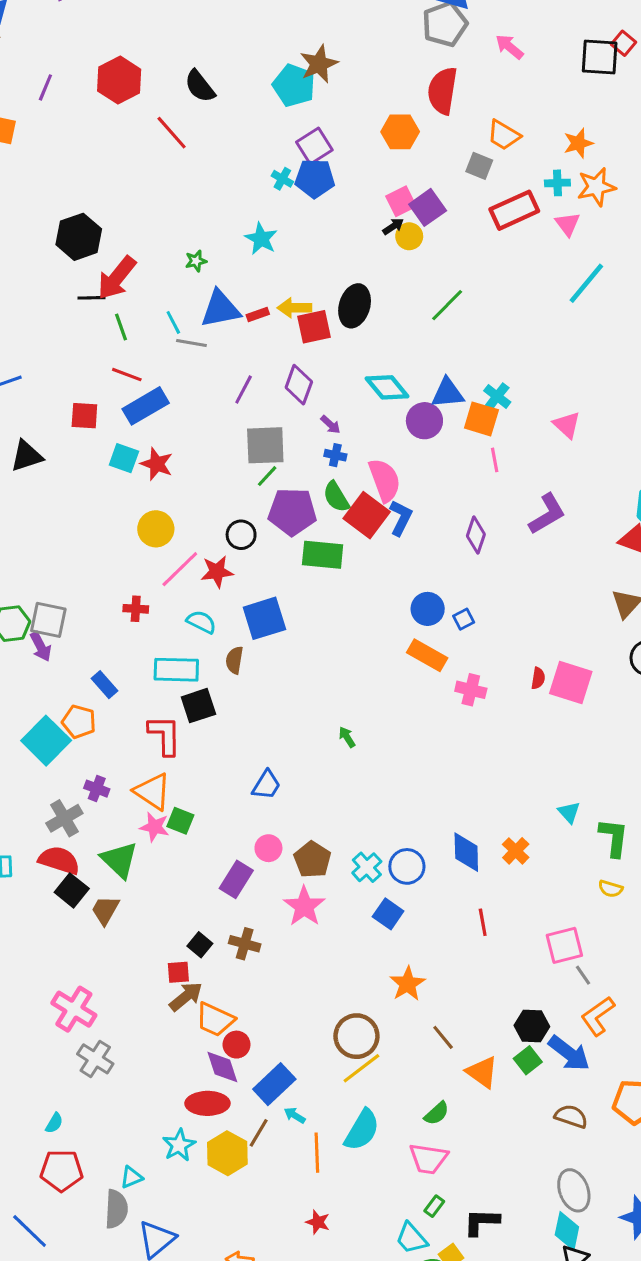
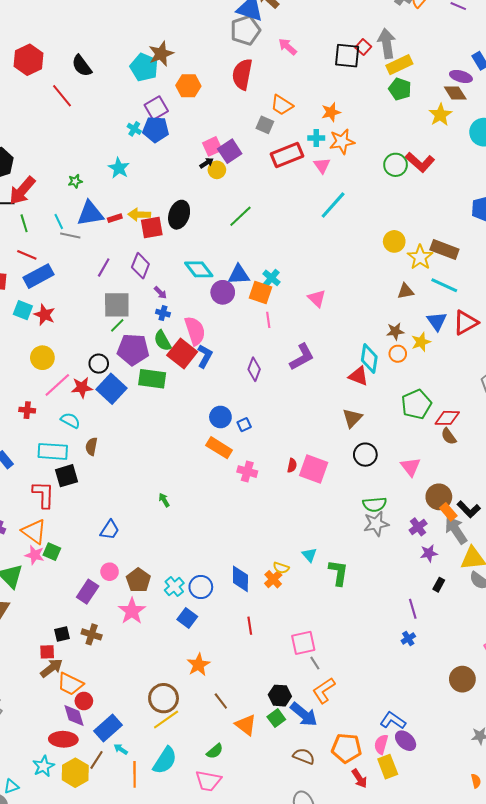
orange hexagon: (400, 132) -> (188, 86), moved
blue square: (264, 618) -> (112, 389), moved, turned -32
yellow semicircle: (610, 889) -> (281, 568), moved
black square: (200, 945) -> (62, 634), turned 35

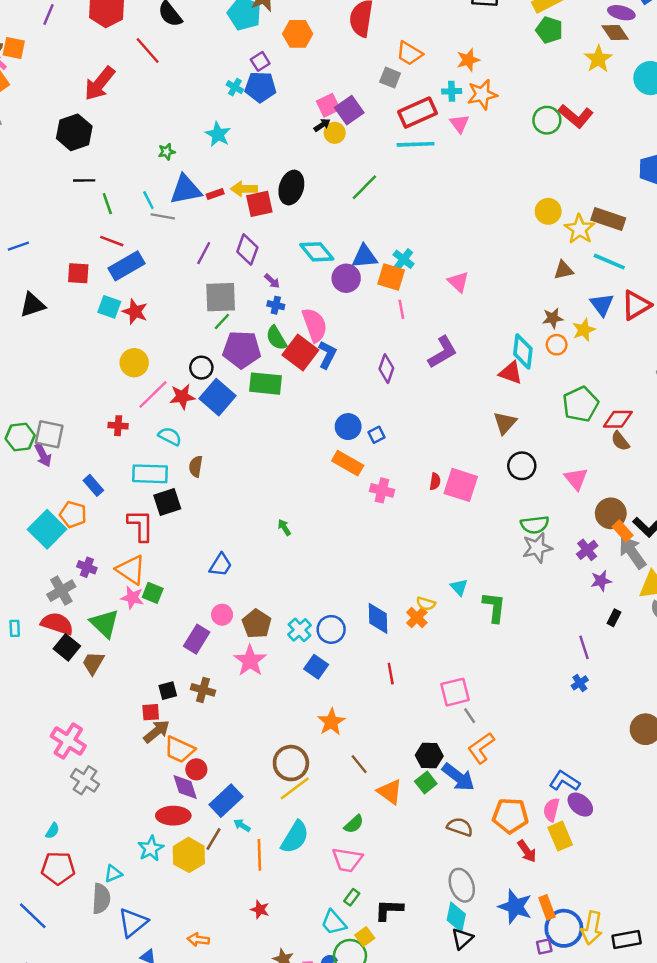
purple square: (156, 108) -> (260, 61), size x0.7
red arrow: (22, 191) -> (100, 84), moved
cyan line: (333, 205) -> (416, 144), moved, turned 48

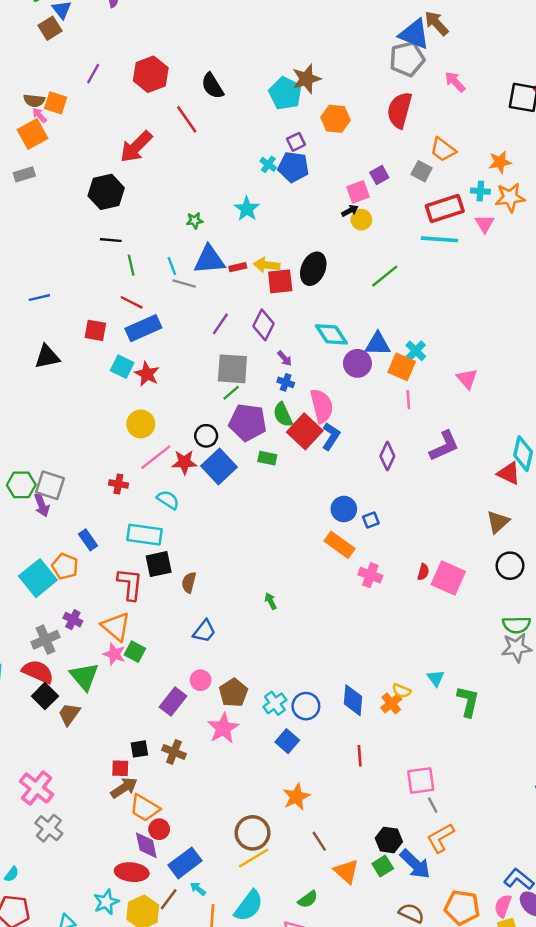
purple square: (349, 110) -> (379, 175), moved, size x0.7
green rectangle: (265, 384) -> (267, 458), size x0.6
brown semicircle: (196, 466) -> (189, 582), moved

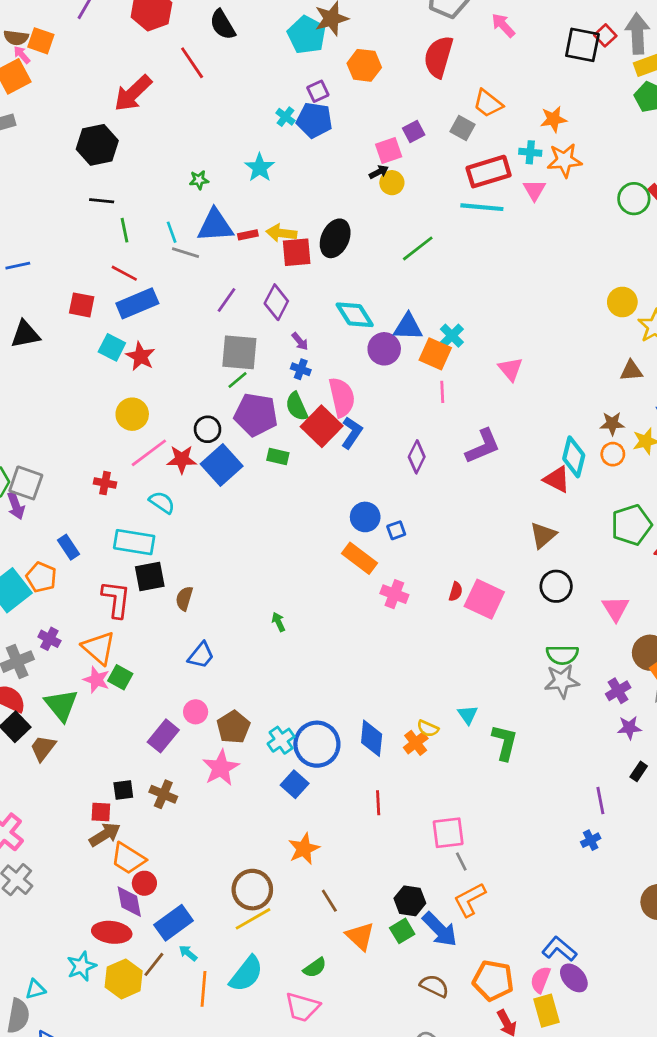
blue circle: (306, 706) -> (317, 744), size x1.4

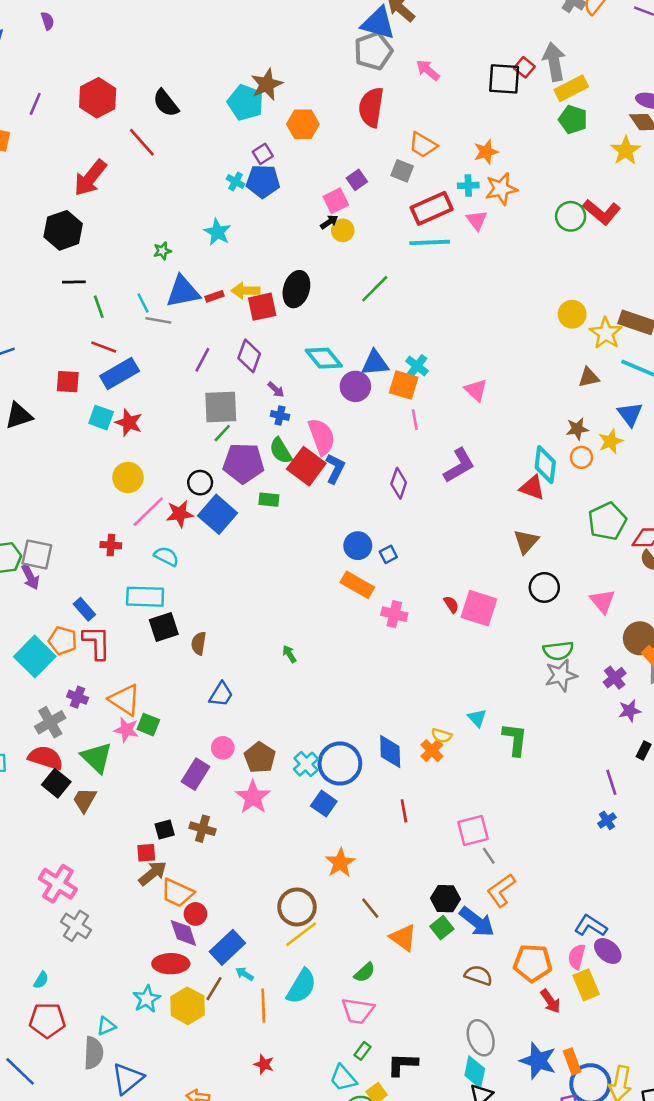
red semicircle: (456, 592) -> (451, 604), turned -42
red L-shape: (116, 599) -> (97, 643), moved

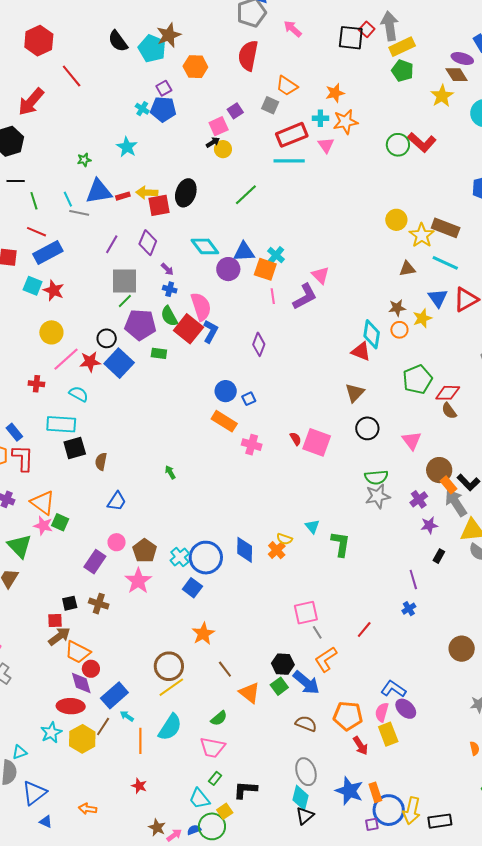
black semicircle: (166, 103) -> (118, 41), moved
purple L-shape: (459, 466) -> (305, 297), moved
red line: (404, 811) -> (364, 629), moved, turned 48

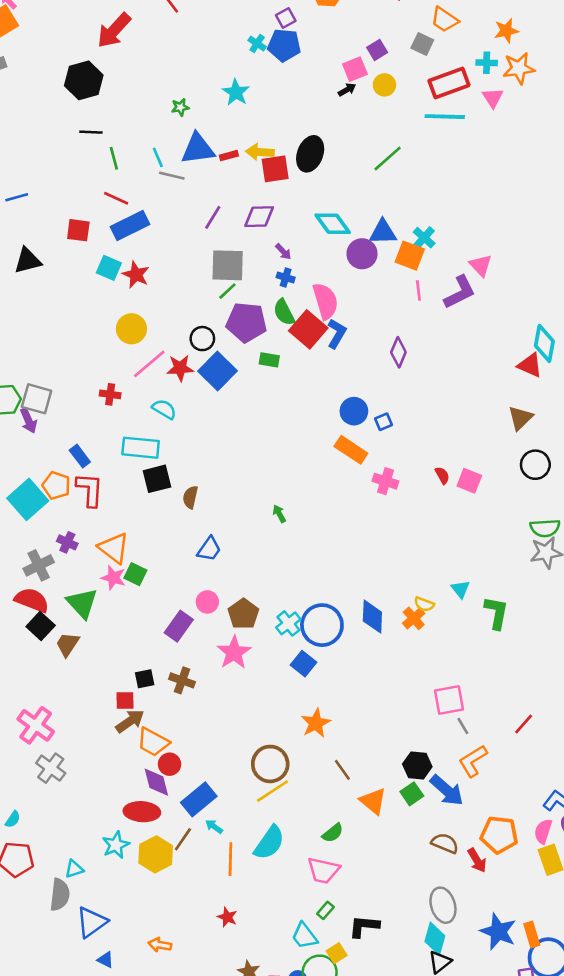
yellow circle: (223, 149) -> (384, 85), moved
purple diamond: (148, 243) -> (259, 217), turned 65
pink square: (317, 442) -> (469, 481), size x0.7
red arrow: (360, 746) -> (477, 860), moved

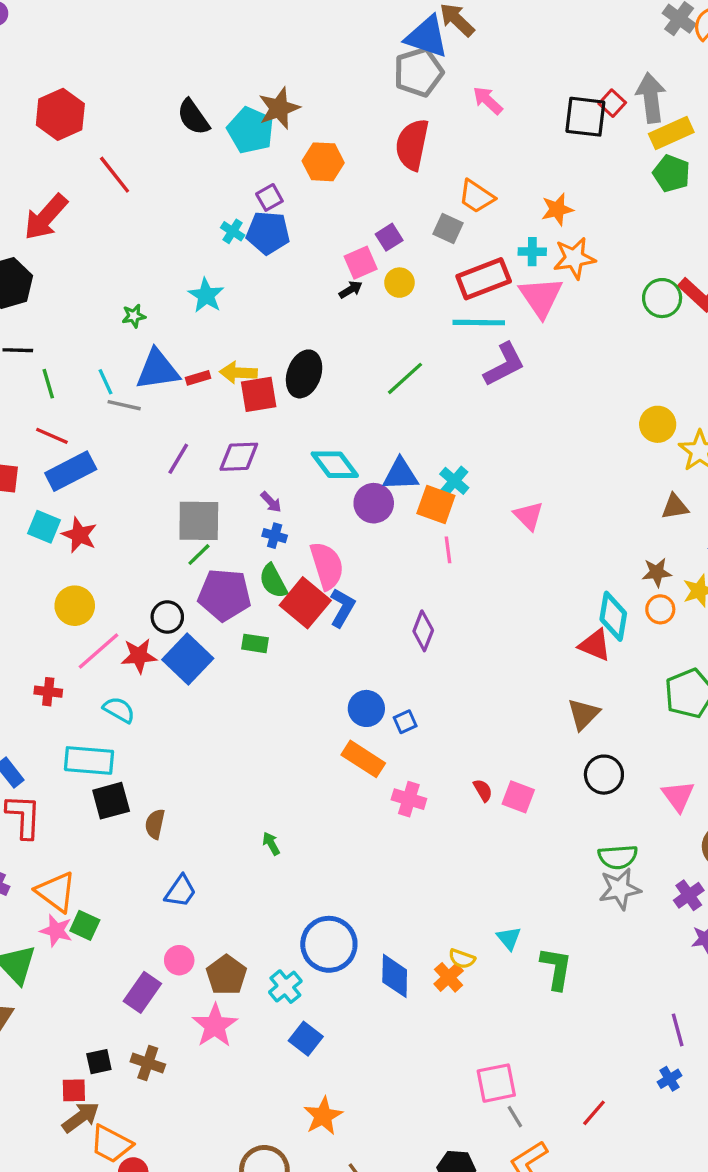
pink triangle: (493, 98) -> (541, 297), size x1.6
purple L-shape: (460, 292) -> (504, 364), moved
blue circle: (322, 625) -> (329, 944), moved

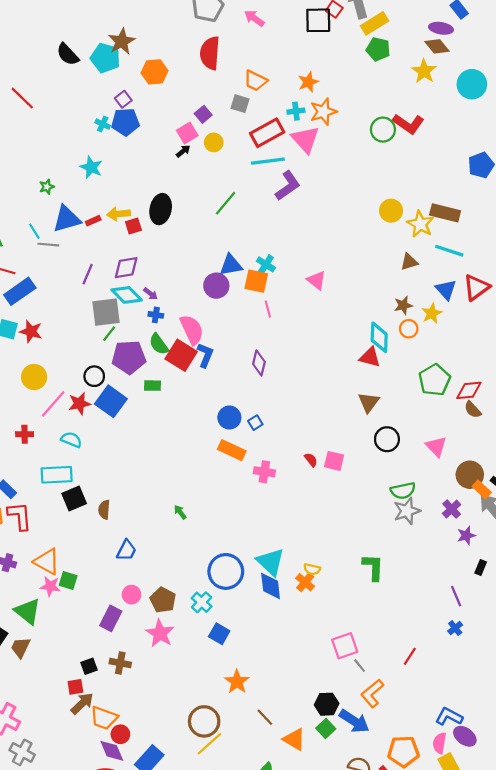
red square: (259, 394) -> (133, 226), size x0.7
cyan diamond: (335, 465) -> (127, 295), moved
cyan triangle: (509, 938) -> (270, 562), moved, size x1.8

